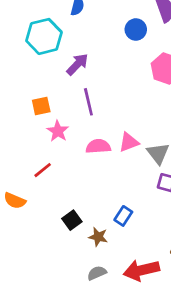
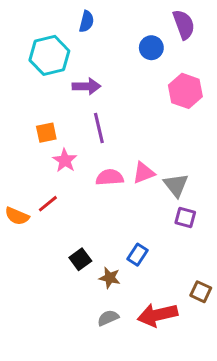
purple arrow: (77, 64) -> (86, 86), turned 45
orange semicircle: (15, 201) -> (17, 216), moved

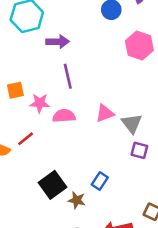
orange square: (46, 133) -> (15, 90), moved
pink star: (65, 160) -> (40, 103), turned -30
pink semicircle: (110, 177) -> (64, 116), moved
black square: (80, 259) -> (52, 185), size x1.5

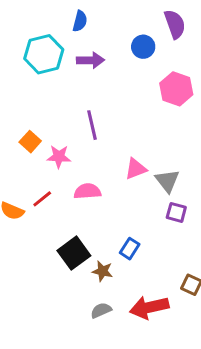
purple arrow: (58, 42) -> (90, 60), moved
orange square: (15, 90) -> (30, 142), turned -36
pink semicircle: (64, 116) -> (87, 191), moved

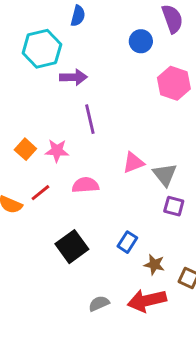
purple arrow: (90, 60) -> (73, 77), moved
orange square: (30, 142) -> (25, 149), moved
brown star: (103, 271) -> (154, 265), moved

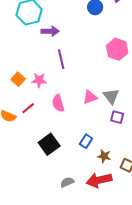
pink hexagon: (174, 83) -> (117, 49), moved
pink triangle: (133, 163) -> (90, 97), moved
pink semicircle: (85, 185) -> (58, 103), turned -102

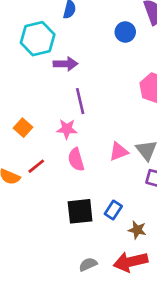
pink star: (39, 80) -> (67, 129), moved
black square: (49, 144) -> (80, 211), moved, turned 30

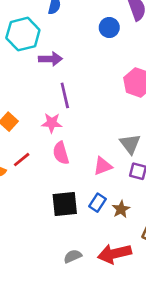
pink triangle: (119, 152) -> (103, 166), moved
brown star: (137, 230) -> (121, 209), moved, turned 30

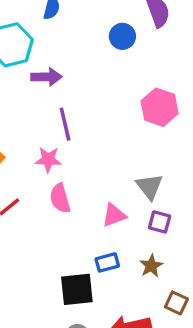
blue rectangle: (97, 203) -> (107, 262), turned 42
black square: (65, 204) -> (77, 289), moved
brown star: (121, 209) -> (151, 266), moved

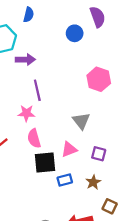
gray triangle: (149, 187) -> (81, 121), moved
black square: (77, 289) -> (45, 163), moved

